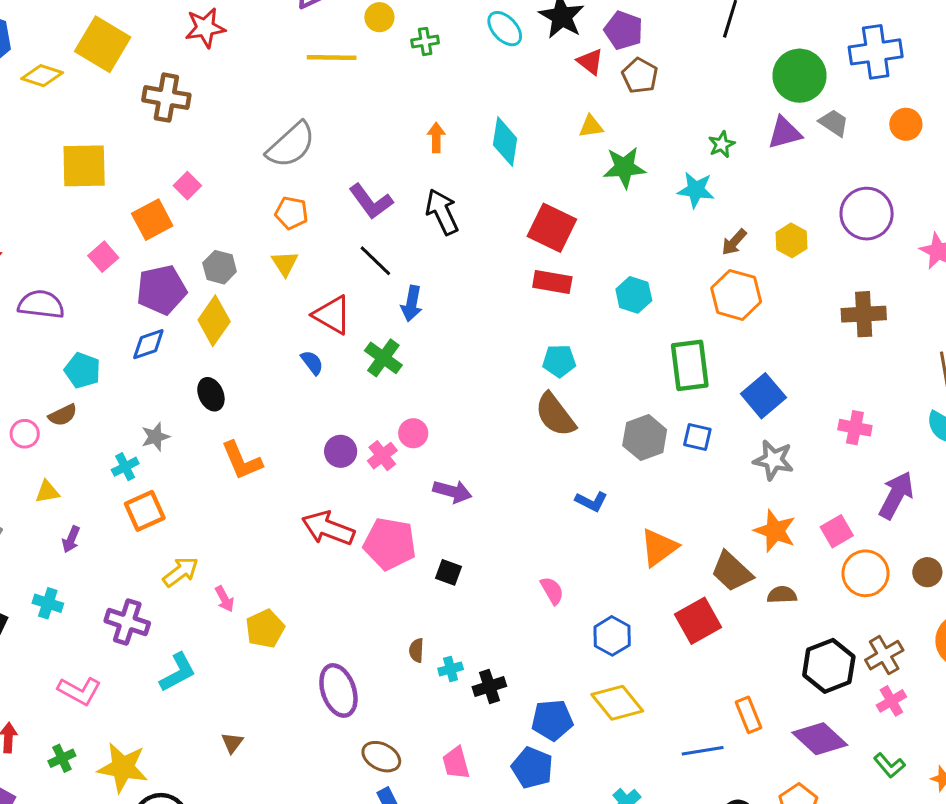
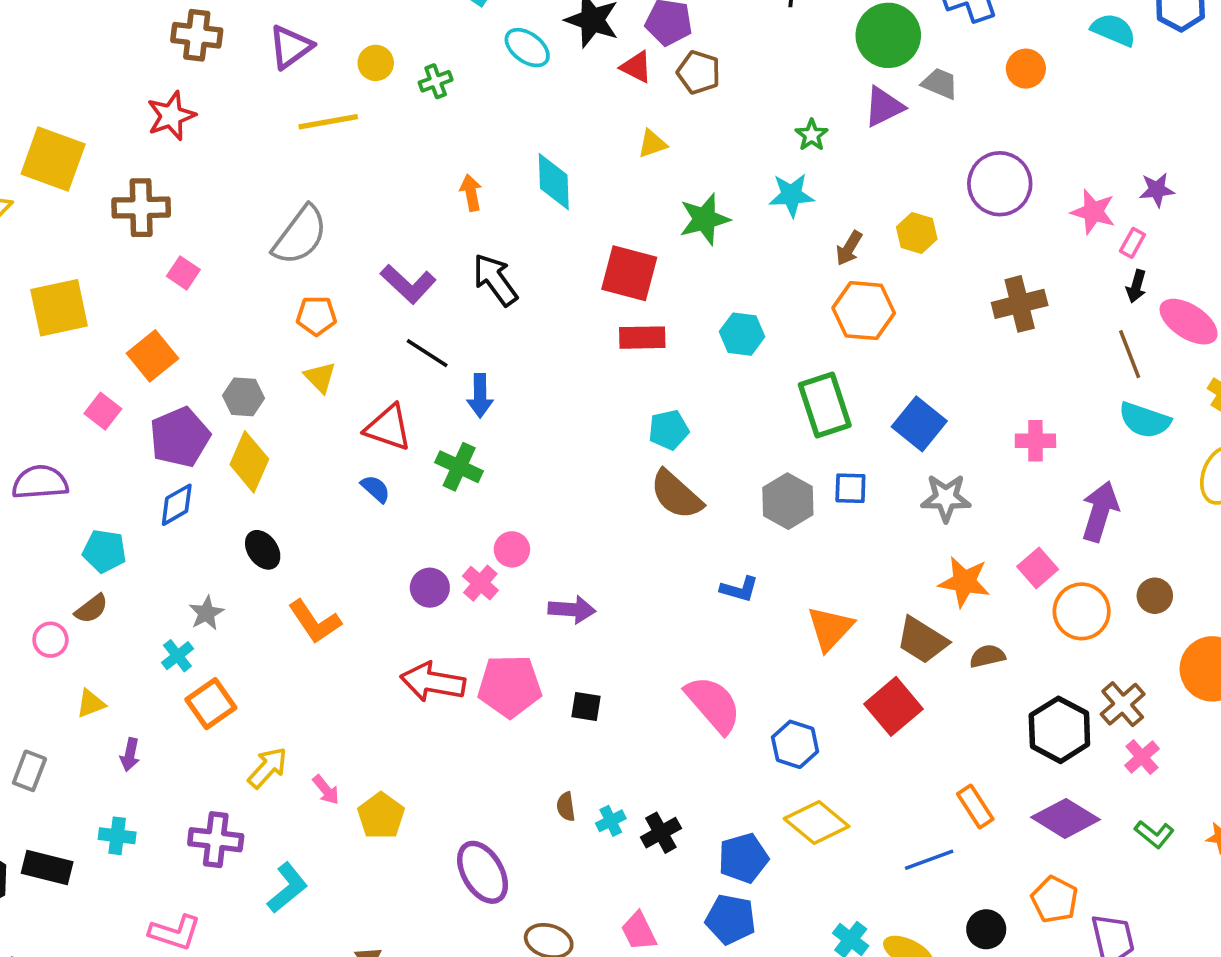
green star: (624, 167) -> (704, 219), moved
pink square: (187, 186) -> (183, 273), moved
pink semicircle: (552, 591) -> (713, 704), size x1.8

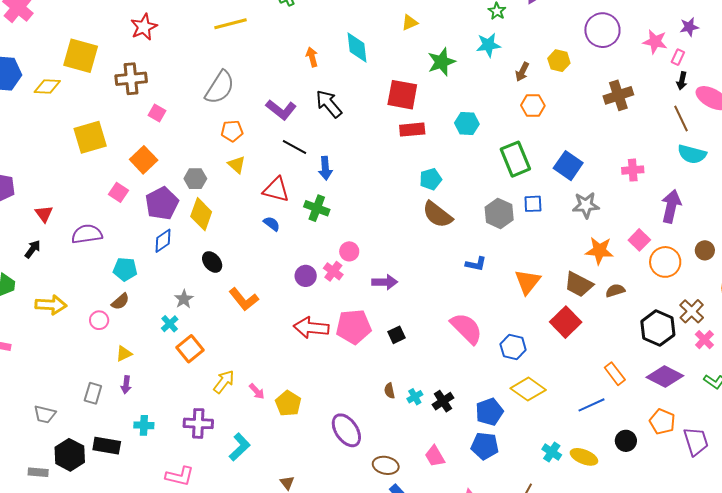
orange hexagon: (864, 311) -> (533, 105), size x0.7
black square: (586, 707) -> (396, 335), turned -30
purple arrow: (130, 755) -> (126, 385), moved

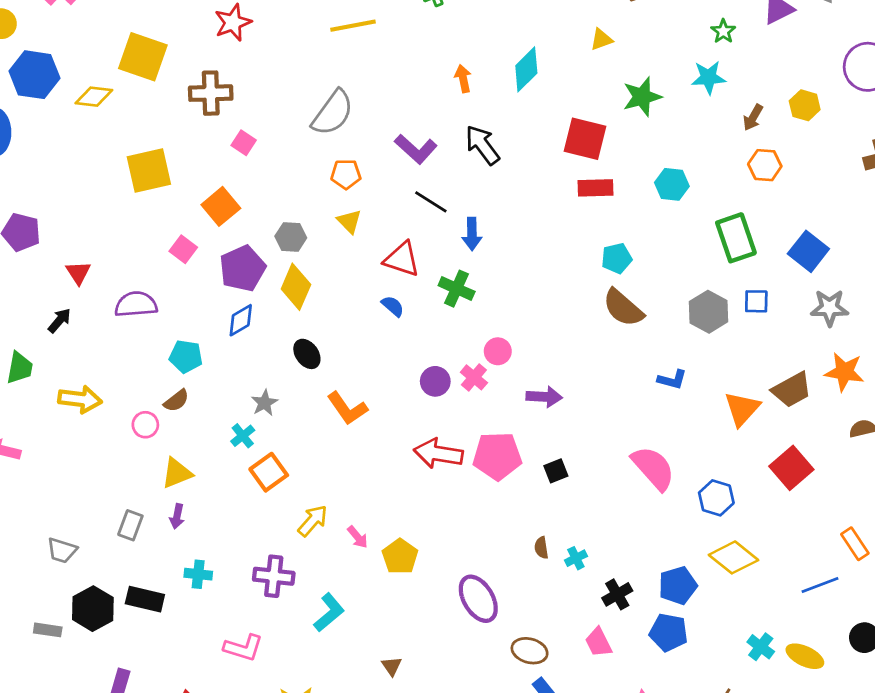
cyan diamond: (357, 47) -> (526, 69), turned 48
brown trapezoid: (579, 284) -> (792, 390), moved, turned -60
yellow triangle: (124, 354) -> (177, 473), size x1.4
black cross: (443, 401) -> (617, 594), moved

